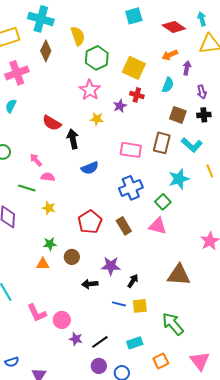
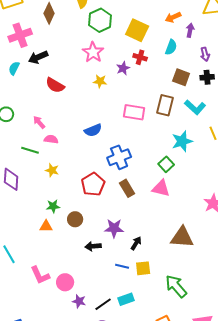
black arrow: (73, 139) -> (38, 57), moved, turned -102
blue cross: (131, 188) -> (119, 157), moved
cyan rectangle: (135, 343) -> (126, 299), moved

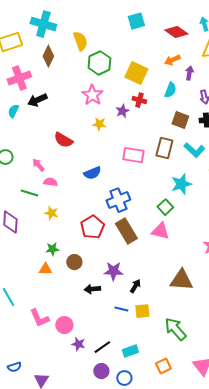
red semicircle: (55, 85) -> (63, 140), moved
brown rectangle: (127, 188) -> (126, 231), size x1.4
cyan rectangle: (126, 299) -> (130, 351), moved

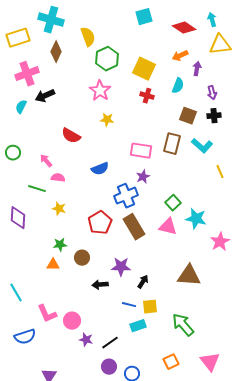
purple star: (122, 111) -> (143, 177), moved
cyan star: (181, 184) -> (196, 219), moved, turned 30
cyan rectangle: (130, 351) -> (138, 326), moved
blue semicircle: (14, 367) -> (25, 337), moved, size x1.5

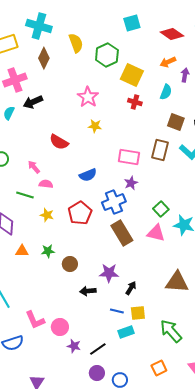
green hexagon: (107, 59) -> (107, 55), moved
red pentagon: (100, 223) -> (80, 213), moved
orange triangle: (53, 265) -> (22, 251), moved

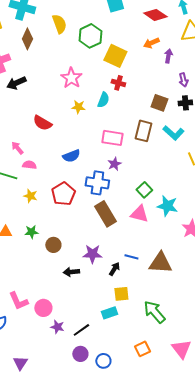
cyan semicircle: (166, 92) -> (103, 100), moved
blue cross: (114, 202) -> (97, 183), turned 30
blue line: (117, 311) -> (131, 257), moved

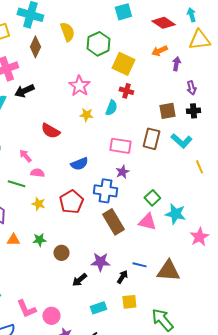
brown square: (159, 103) -> (167, 111), turned -30
black arrow: (71, 272) -> (79, 280), turned -35
cyan rectangle: (109, 313) -> (98, 308), moved

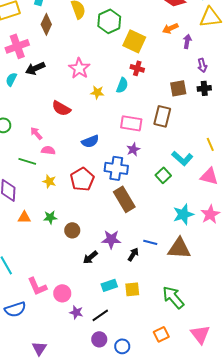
pink star: (79, 86) -> (79, 68), moved
cyan L-shape: (181, 141) -> (182, 158), moved
cyan star: (175, 214) -> (183, 214), moved, turned -30
pink triangle: (147, 222) -> (209, 176), moved
yellow square: (129, 302) -> (132, 289), moved

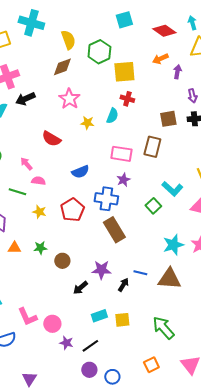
brown diamond: (46, 24) -> (62, 67), moved, turned 45
yellow square: (134, 41) -> (124, 72), turned -30

